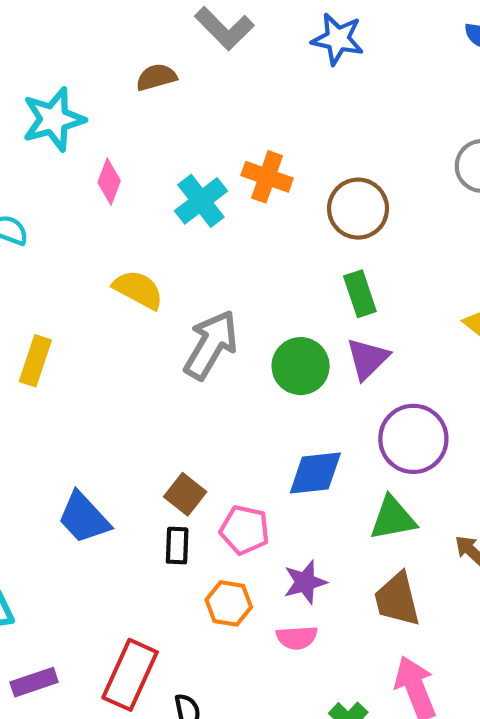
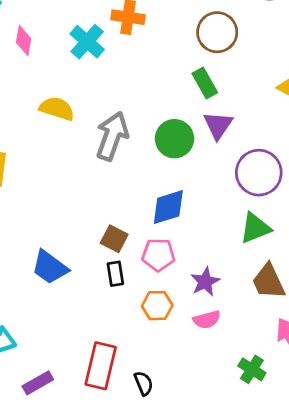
brown circle: (358, 209) -> (217, 32), moved
blue diamond: (315, 473) -> (168, 207), moved

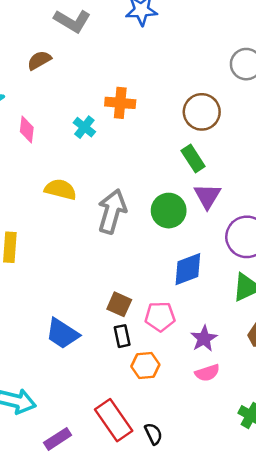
cyan cross: (87, 42) -> (84, 127), size x0.7
blue diamond: (168, 207) -> (188, 269), moved
orange hexagon: (157, 306) -> (145, 366), moved
red rectangle: (101, 366) -> (114, 420), turned -45

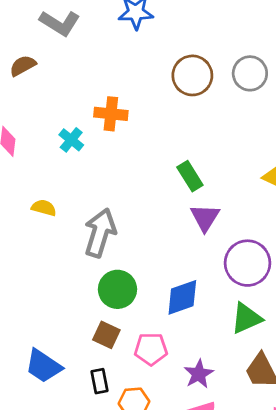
brown circle: (202, 112) -> (192, 75), moved
yellow semicircle: (60, 189) -> (44, 208), size x0.7
green circle: (169, 211) -> (117, 289), moved
black rectangle: (122, 336) -> (100, 381), moved

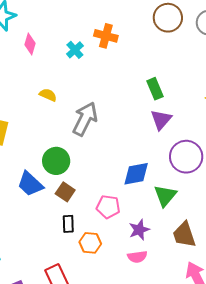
green circle: (117, 289) -> (56, 161), moved
green triangle: (246, 318) -> (165, 196), moved, turned -35
brown square: (106, 335) -> (65, 192), moved
blue trapezoid: (43, 366) -> (30, 184), moved

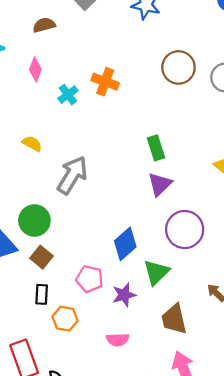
pink diamond: (30, 44) -> (35, 70), moved
blue diamond: (136, 174) -> (125, 244), turned -36
purple star: (139, 230) -> (124, 295), moved

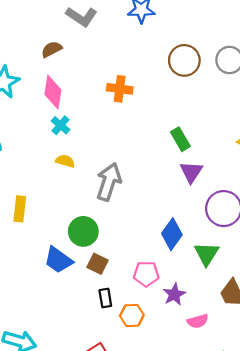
pink diamond: (35, 70) -> (53, 92), size x1.4
cyan cross: (68, 95) -> (61, 125), moved
purple star: (124, 295) -> (174, 294), moved
pink semicircle: (118, 340) -> (198, 321), moved

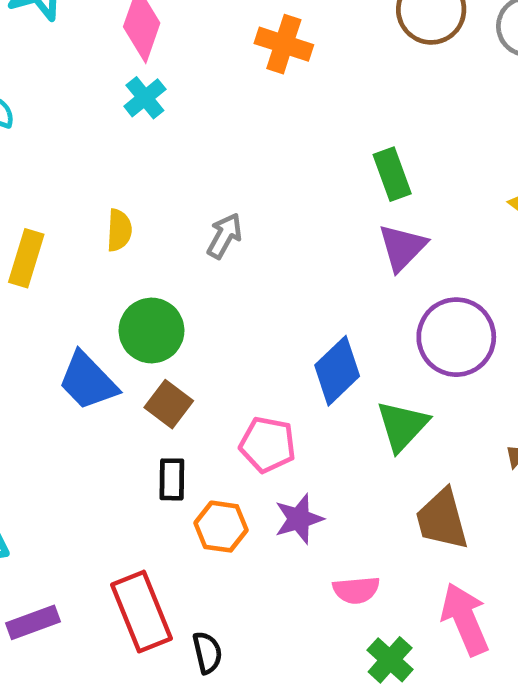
yellow semicircle: (65, 161) -> (119, 230), moved, turned 66
gray arrow: (109, 182) -> (225, 236), size x0.6
purple star: (174, 294) -> (299, 519), moved
pink semicircle: (198, 321) -> (356, 590), moved

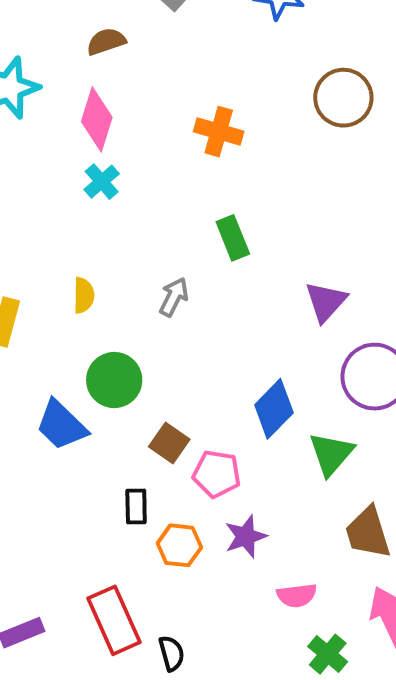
green rectangle: (392, 174) -> (233, 238), moved
brown square: (169, 404) -> (169, 443), moved

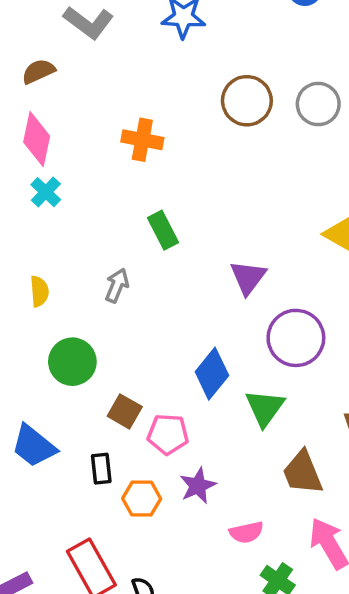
blue trapezoid: (61, 425) -> (34, 446), moved

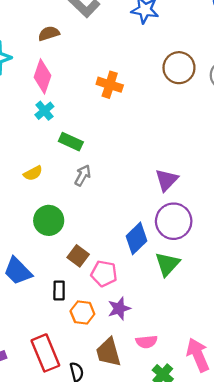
green rectangle: (163, 230) -> (71, 142), moved, turned -45
yellow semicircle: (39, 291) -> (33, 173), turned 60
purple circle: (296, 338) -> (174, 221), moved
brown trapezoid: (303, 473) -> (108, 352), moved

